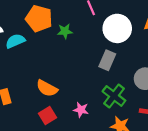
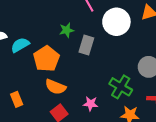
orange pentagon: (39, 19) -> (46, 59), moved, turned 30
gray rectangle: (107, 60) -> (86, 45), moved

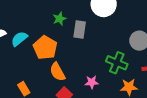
orange semicircle: (56, 87) -> (57, 72), turned 48

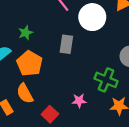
green star: (59, 19) -> (25, 33), moved
orange semicircle: (57, 72) -> (25, 93), moved

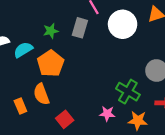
gray rectangle: (66, 44) -> (80, 28), moved
pink star: (79, 101) -> (107, 114), moved

